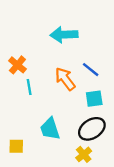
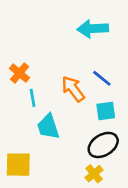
cyan arrow: (64, 35) -> (93, 29), moved
cyan trapezoid: (50, 129) -> (48, 127), moved
yellow square: (16, 146) -> (18, 165), size x1.5

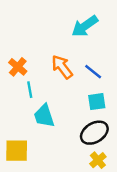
cyan arrow: (93, 29) -> (85, 26), turned -32
orange arrow: (73, 89) -> (62, 67), moved
yellow cross: (94, 174) -> (98, 160), moved

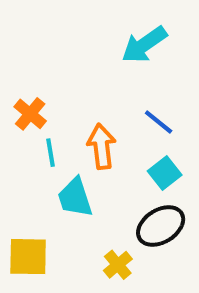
orange arrow: (62, 67) -> (101, 146), moved, turned 30
cyan square: (97, 102) -> (165, 173), turned -30
yellow cross: (98, 160) -> (118, 265), moved

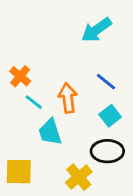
cyan line: (51, 153) -> (34, 102), turned -42
black ellipse: (161, 226) -> (107, 151), turned 32
yellow cross: (118, 265) -> (79, 177), size x1.4

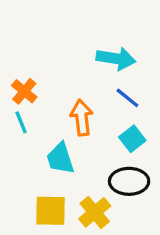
cyan arrow: (96, 30) -> (116, 59), moved, turned -136
cyan line: (34, 102) -> (21, 122), moved, turned 30
yellow square: (19, 172) -> (50, 211), moved

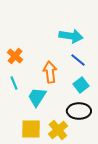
cyan line: (21, 122) -> (14, 83), moved
cyan trapezoid: (60, 158) -> (37, 97), turned 50

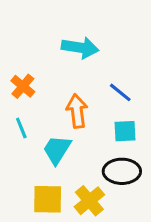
cyan arrow: (71, 36) -> (80, 48), moved
cyan square: (81, 85) -> (125, 131), turned 35

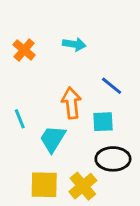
cyan arrow: (80, 48) -> (74, 44), size x0.7
orange cross: (23, 86) -> (24, 50), moved
cyan square: (125, 131) -> (103, 122), moved

